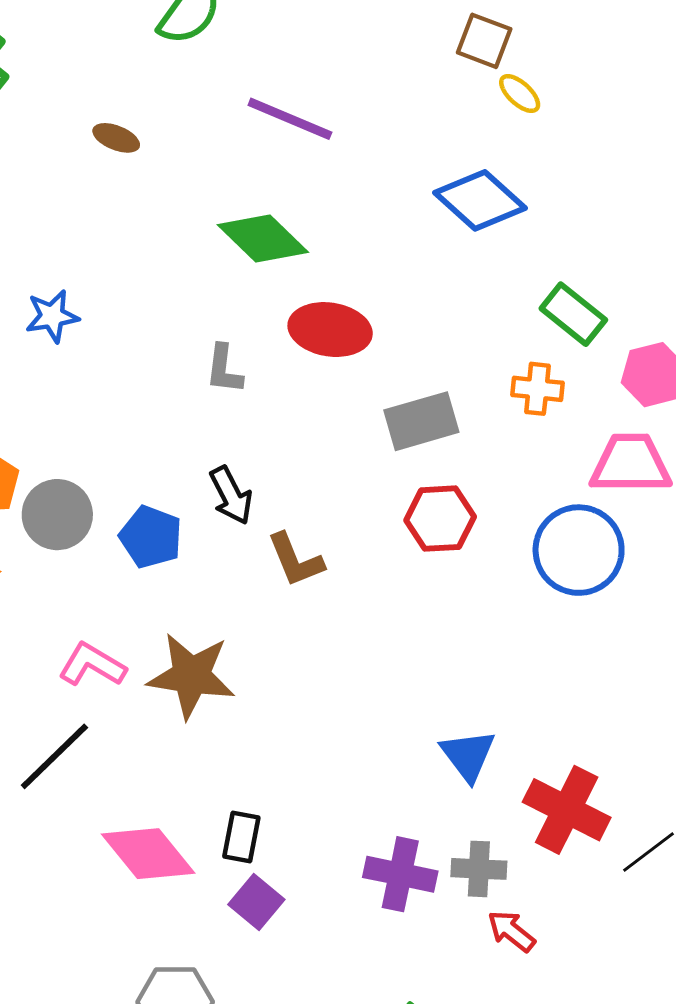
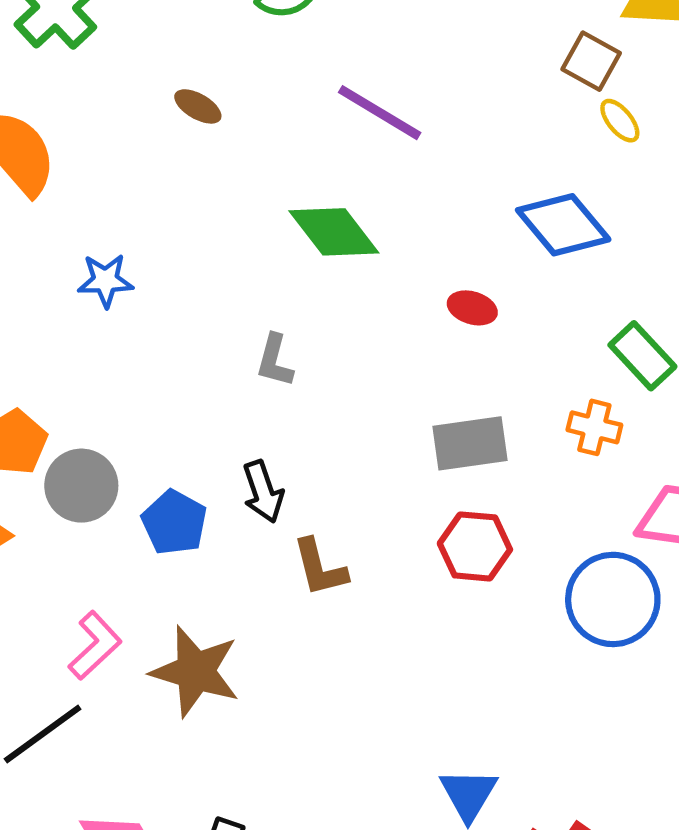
red ellipse: (330, 330) -> (472, 308), moved, size x0.6
pink L-shape: (92, 665) -> (95, 645), turned 98

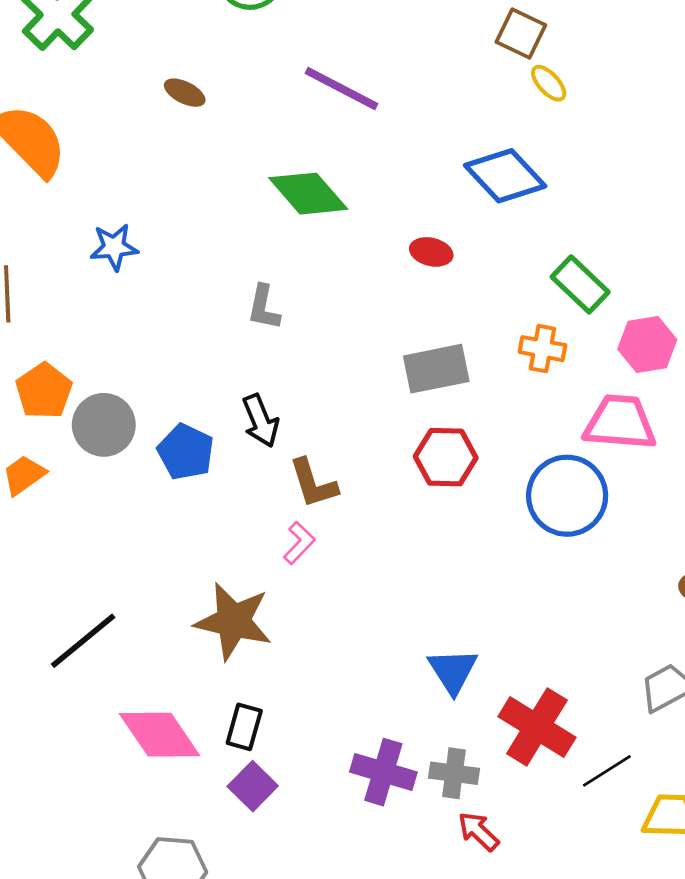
pink L-shape: (95, 645) -> (299, 543), moved, size x0.7
brown star: (195, 671) -> (233, 621), moved

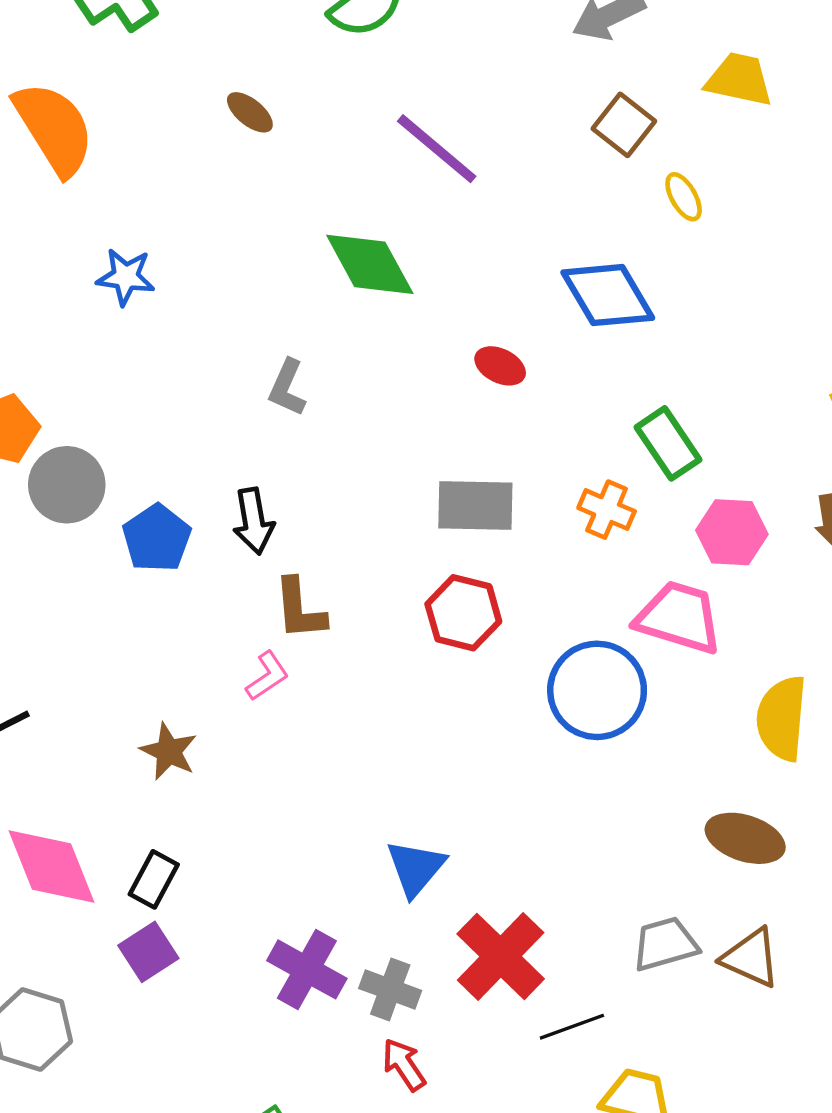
brown square: (521, 33) -> (624, 125), moved
brown star: (233, 621) -> (169, 751), size x0.6

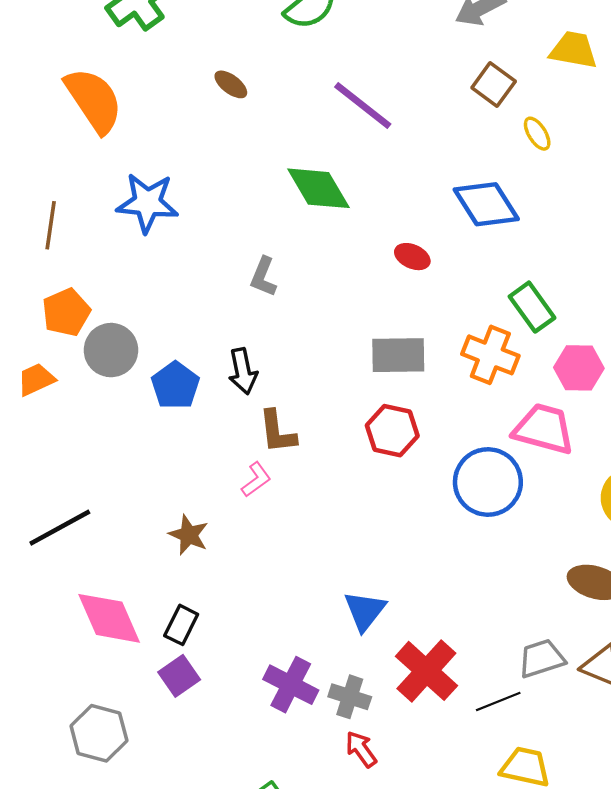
blue star: (126, 277) -> (147, 203), size x1.5
orange cross: (607, 510) -> (490, 355), size x1.4
black line: (572, 1027) -> (498, 702), moved

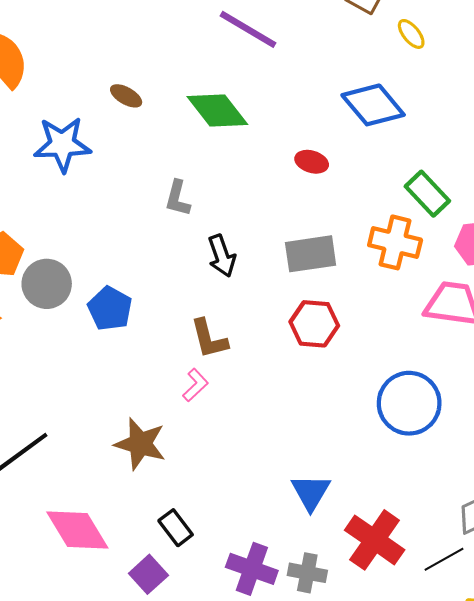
brown ellipse: (231, 84) -> (126, 96), moved
black arrow: (243, 371) -> (222, 256), moved
blue circle: (488, 482) -> (409, 403), moved
brown star: (189, 535) -> (140, 444), size x1.4
black rectangle: (181, 625) -> (176, 528), moved, turned -56

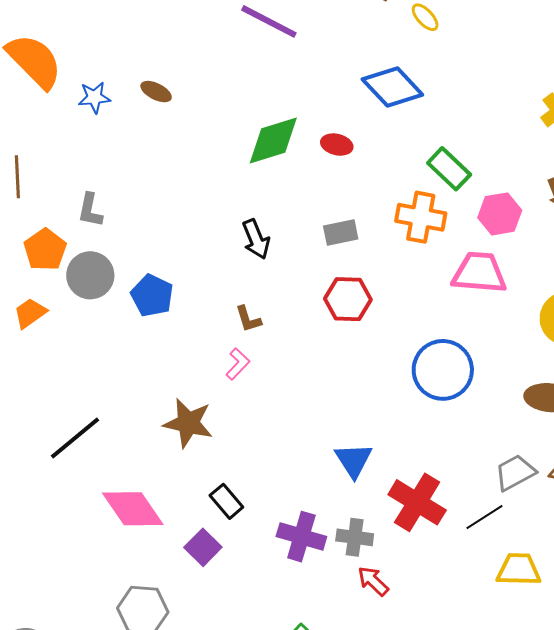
green diamond: (217, 111) -> (273, 141), moved, turned -66
blue star: (62, 144) -> (94, 97), moved, size x0.6
gray L-shape: (178, 198) -> (90, 210), moved
gray rectangle: (311, 254) -> (341, 232), size x0.7
brown L-shape: (209, 339) -> (248, 319), size x0.7

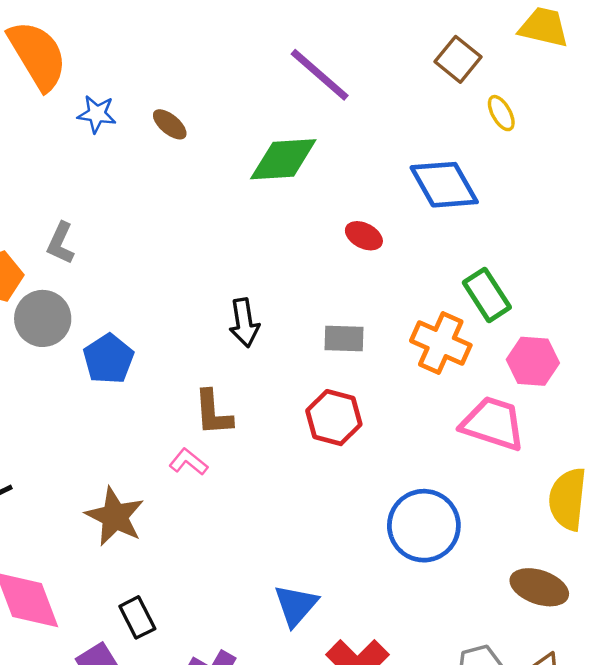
green diamond: (273, 141) -> (283, 159), moved
brown L-shape: (248, 319) -> (213, 413), size x1.4
pink L-shape: (238, 364) -> (188, 462), turned -108

